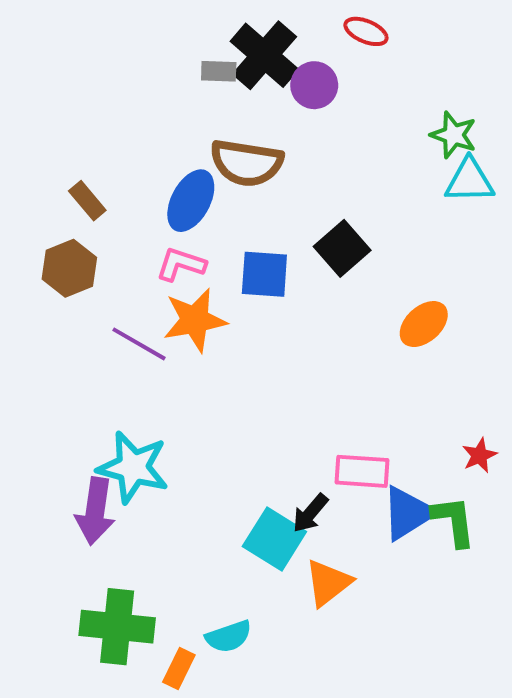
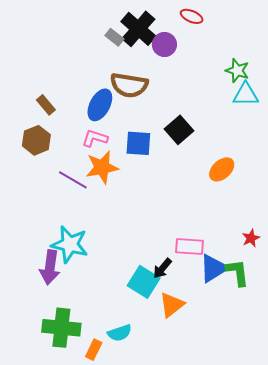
gray rectangle: (219, 71) -> (114, 37), turned 36

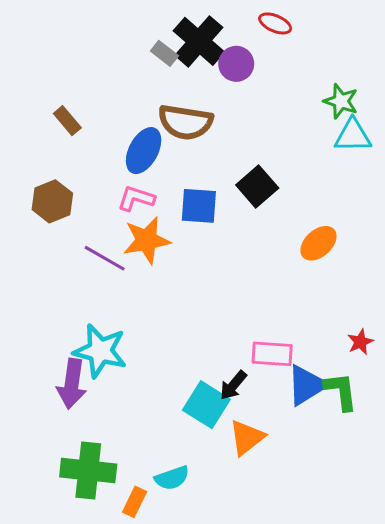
brown rectangle: (46, 105) -> (67, 121), moved

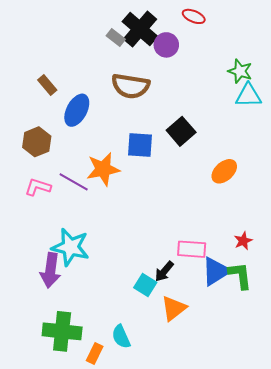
blue ellipse: (144, 151) -> (77, 110), moved
pink L-shape: (136, 198) -> (38, 187), moved
red star: (360, 342) -> (243, 241), moved
cyan square: (206, 405) -> (145, 285), size x0.7
cyan semicircle: (172, 478) -> (121, 337), turned 85

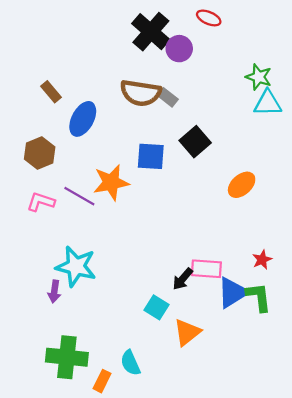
gray rectangle: (116, 38) -> (168, 97), moved
purple arrow: (50, 270) -> (54, 291), size x0.6
black arrow: (164, 271) -> (183, 279), moved

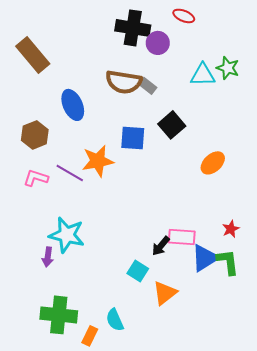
black cross: (151, 32) -> (133, 28), turned -32
brown rectangle: (51, 92) -> (33, 55), moved, size x1.8
cyan triangle: (268, 103) -> (203, 75), moved
blue ellipse: (83, 119) -> (73, 105), turned -52

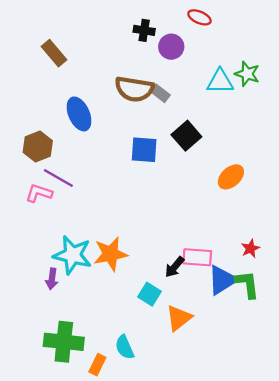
black cross: (133, 28) -> (144, 30), size x0.6
brown rectangle: (33, 55) -> (54, 53), moved, size x0.7
orange star: (98, 161) -> (110, 254), moved
purple line: (70, 173) -> (58, 178), moved

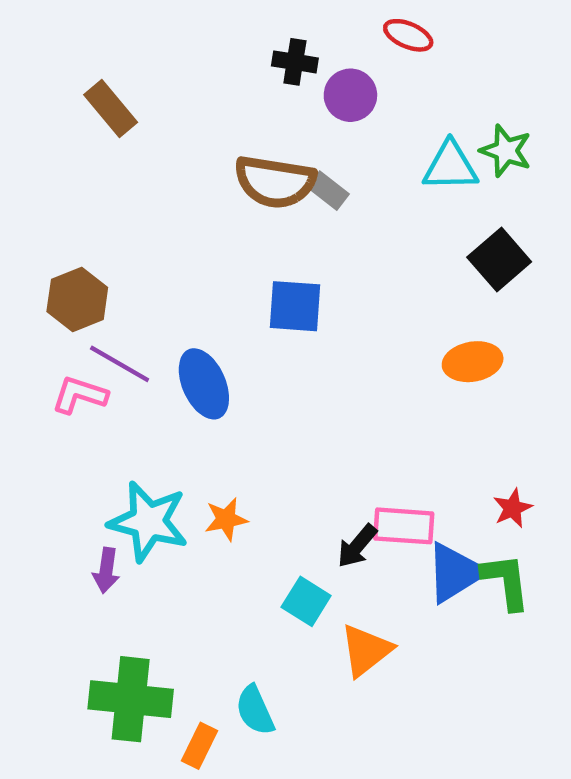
blue ellipse: (79, 114) -> (204, 384), moved
black square: (186, 136) -> (499, 260), moved
orange ellipse: (231, 177) -> (473, 362), turned 32
orange star: (110, 254) -> (226, 519), size x0.6

